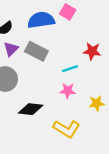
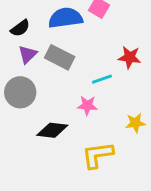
pink star: (68, 91) -> (87, 105), moved
yellow L-shape: (67, 129) -> (98, 155), turned 140

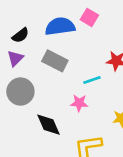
purple triangle: (28, 54) -> (15, 58), moved
black diamond: (52, 130) -> (49, 125), turned 60

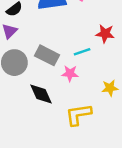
gray rectangle: (55, 61) -> (47, 55), moved

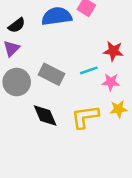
pink star: (70, 73) -> (111, 82), moved
yellow L-shape: (78, 115) -> (85, 117), moved

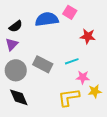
red star: (113, 51) -> (88, 36), moved
pink star: (111, 82) -> (83, 77), moved
black diamond: (45, 116) -> (19, 97), moved

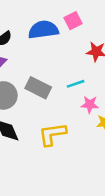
pink square: (70, 12) -> (73, 21), turned 32
yellow L-shape: (69, 97) -> (52, 134), moved

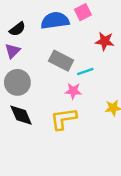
gray rectangle: (38, 88) -> (61, 61), moved
pink star: (90, 104) -> (73, 91), moved

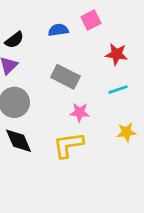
blue semicircle: (55, 21) -> (58, 30), size x0.6
cyan line: (85, 71) -> (118, 90), moved

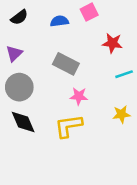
black semicircle: (14, 40) -> (19, 17), moved
cyan line: (118, 90) -> (124, 74), moved

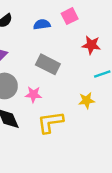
pink star: (79, 96) -> (33, 94), moved
yellow star: (121, 114) -> (86, 100), moved

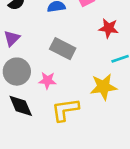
yellow star: (86, 100) -> (103, 87), size x1.5

